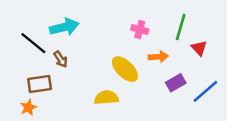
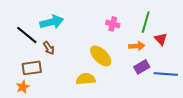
orange arrow: (158, 57) -> (137, 46), moved
blue line: (205, 91) -> (166, 74), turned 45

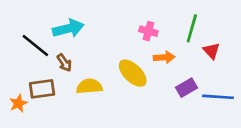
orange arrow: (137, 46) -> (164, 57), moved
yellow semicircle: (86, 79) -> (89, 86), moved
orange star: (23, 87) -> (18, 103), moved

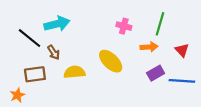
red triangle: (211, 51) -> (182, 50), moved
orange arrow: (164, 57) -> (149, 47), moved
orange star: (18, 103) -> (17, 95), moved

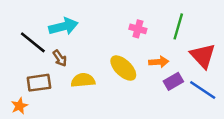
orange arrow: (149, 47) -> (159, 62), moved
red triangle: (182, 50) -> (203, 56), size x1.6
blue line: (182, 81) -> (203, 90), turned 30

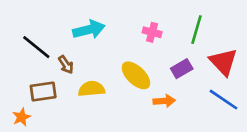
cyan arrow: (63, 26) -> (89, 30), moved
orange arrow: (159, 62) -> (164, 101), moved
purple rectangle: (173, 81) -> (182, 69), moved

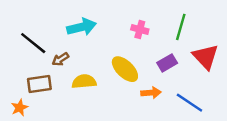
brown arrow: (66, 65) -> (60, 59), turned 91
blue line: (223, 100) -> (189, 103), moved

